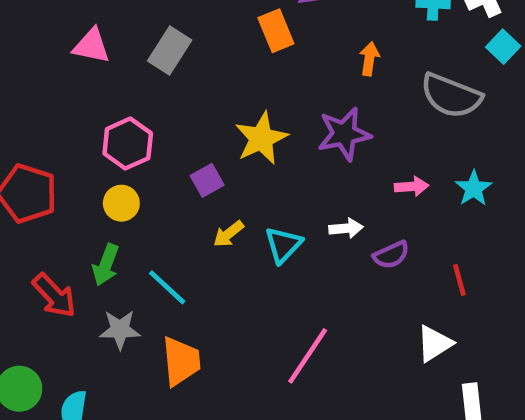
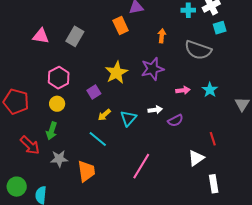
cyan square: (503, 47) -> (220, 28), turned 32
red line: (459, 280) -> (213, 139), moved
cyan line: (167, 287) -> (98, 139), moved

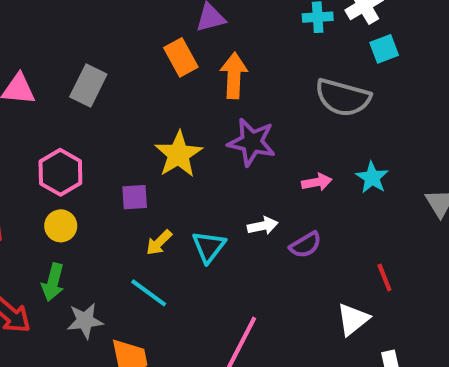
orange arrow: (162, 36) -> (234, 76), moved, size x1.5
purple star: (152, 69) -> (252, 142), turned 30
purple square: (94, 92) -> (135, 197), turned 32
gray star: (59, 159) -> (85, 321), moved

